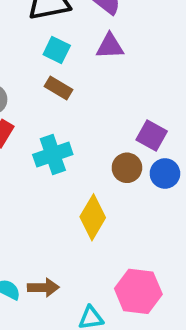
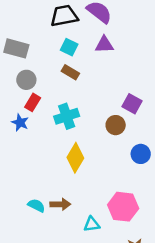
blue circle: (165, 173) -> (141, 154), moved
yellow diamond: (93, 217) -> (75, 158), moved

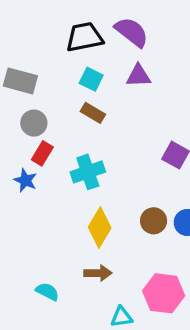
brown circle: (116, 125) -> (154, 221), moved
brown arrow: (60, 204) -> (98, 273), moved

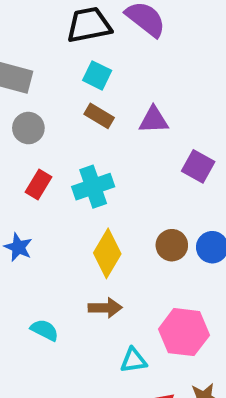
purple triangle: (138, 76) -> (154, 120), moved
red rectangle: (42, 153) -> (38, 185), moved
blue star: (25, 180) -> (18, 247), moved

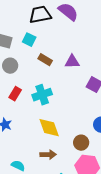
cyan square: (97, 75) -> (29, 40), moved
brown circle: (172, 245) -> (81, 143), moved
yellow diamond: (107, 253) -> (49, 128), turned -50

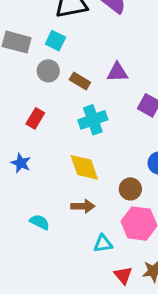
brown rectangle: (45, 60) -> (80, 81), moved
gray circle: (10, 66) -> (48, 71), moved
cyan cross: (42, 95) -> (93, 120), moved

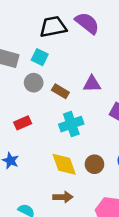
red rectangle: (35, 118) -> (23, 123), turned 35
brown circle: (130, 189) -> (94, 164), moved

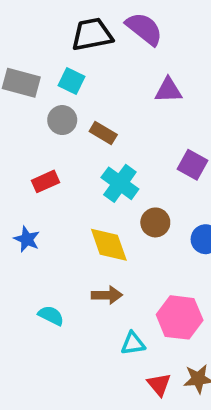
purple triangle: (92, 84) -> (168, 90), moved
cyan cross: (71, 124) -> (120, 183), turned -35
brown circle: (94, 164) -> (155, 222), moved

